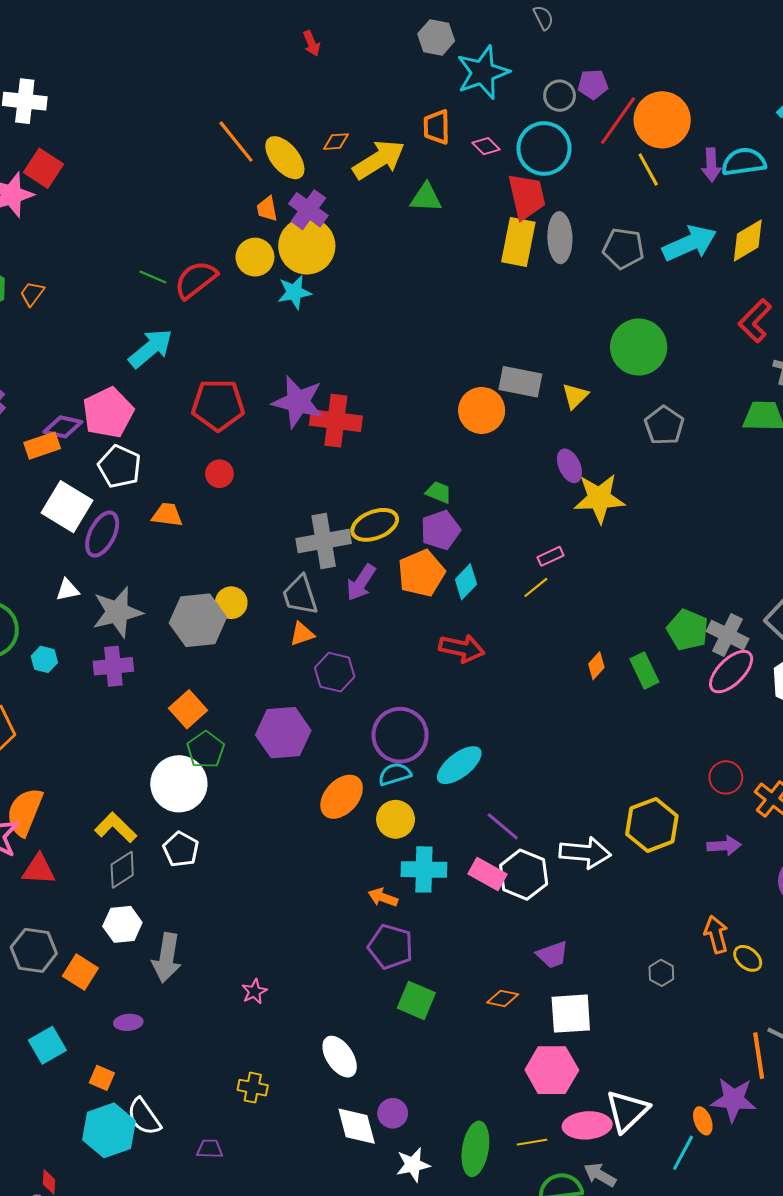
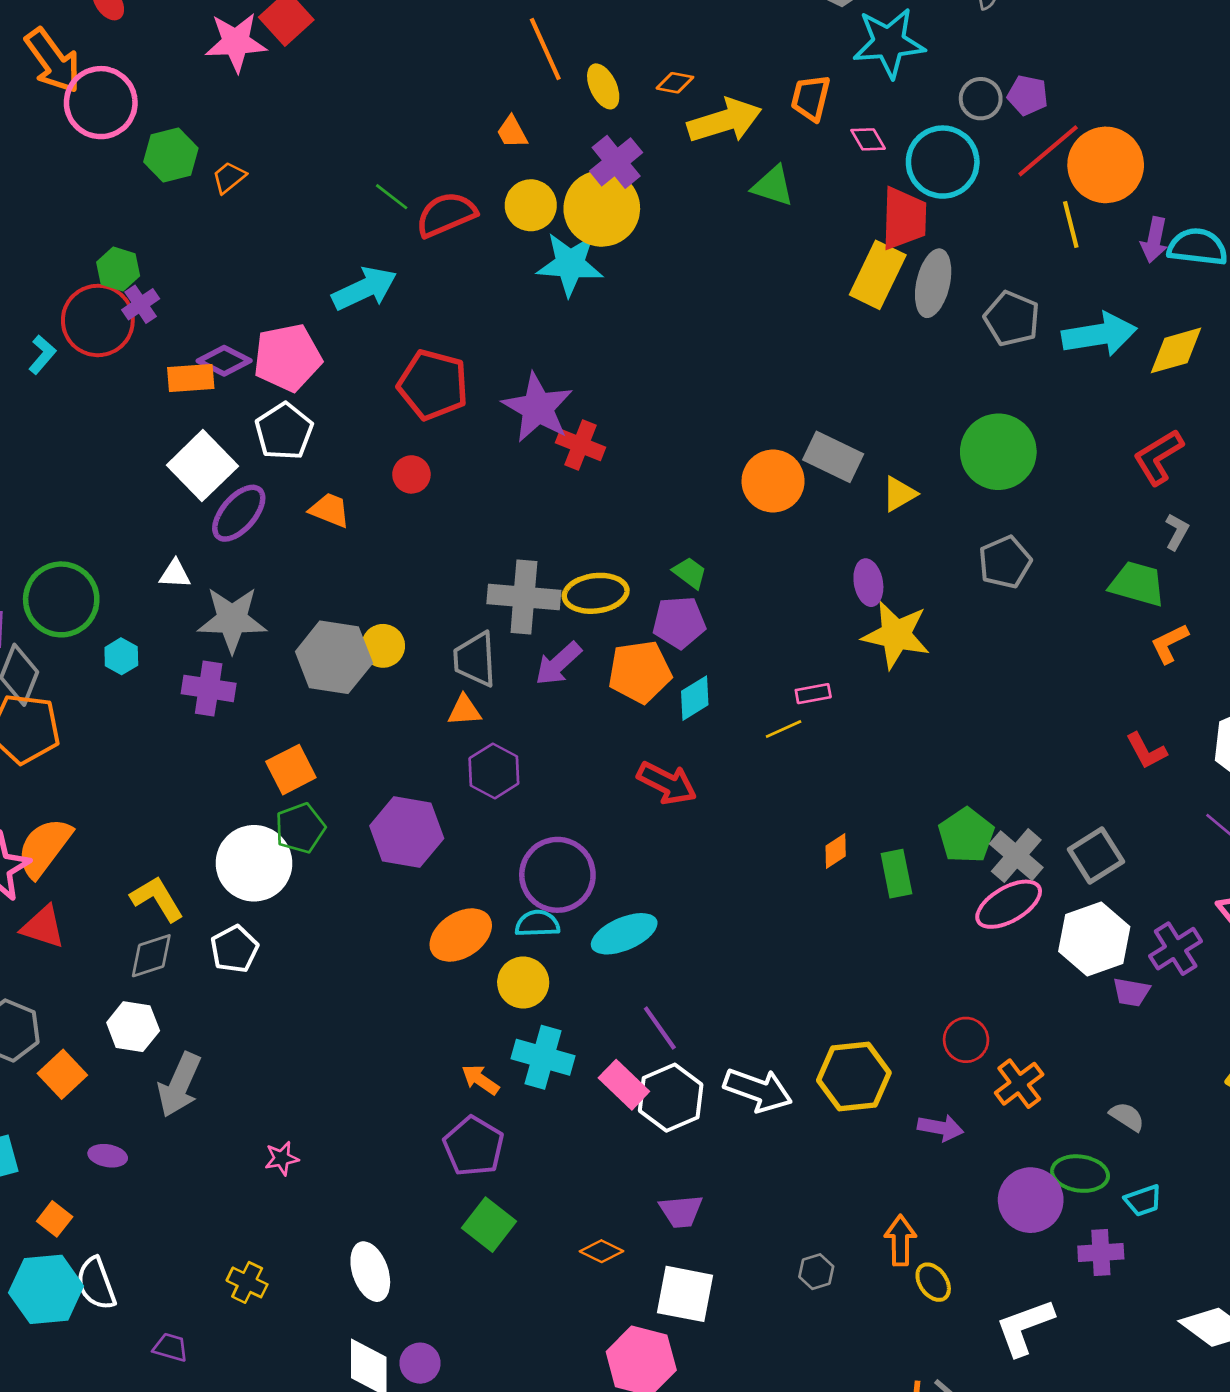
yellow ellipse: (285, 158) -> (603, 86), size x0.7
orange trapezoid: (267, 209) -> (512, 132), moved, turned -32
cyan star: (294, 292) -> (570, 264), size x1.4
red cross: (336, 421) -> (580, 445), size x0.7

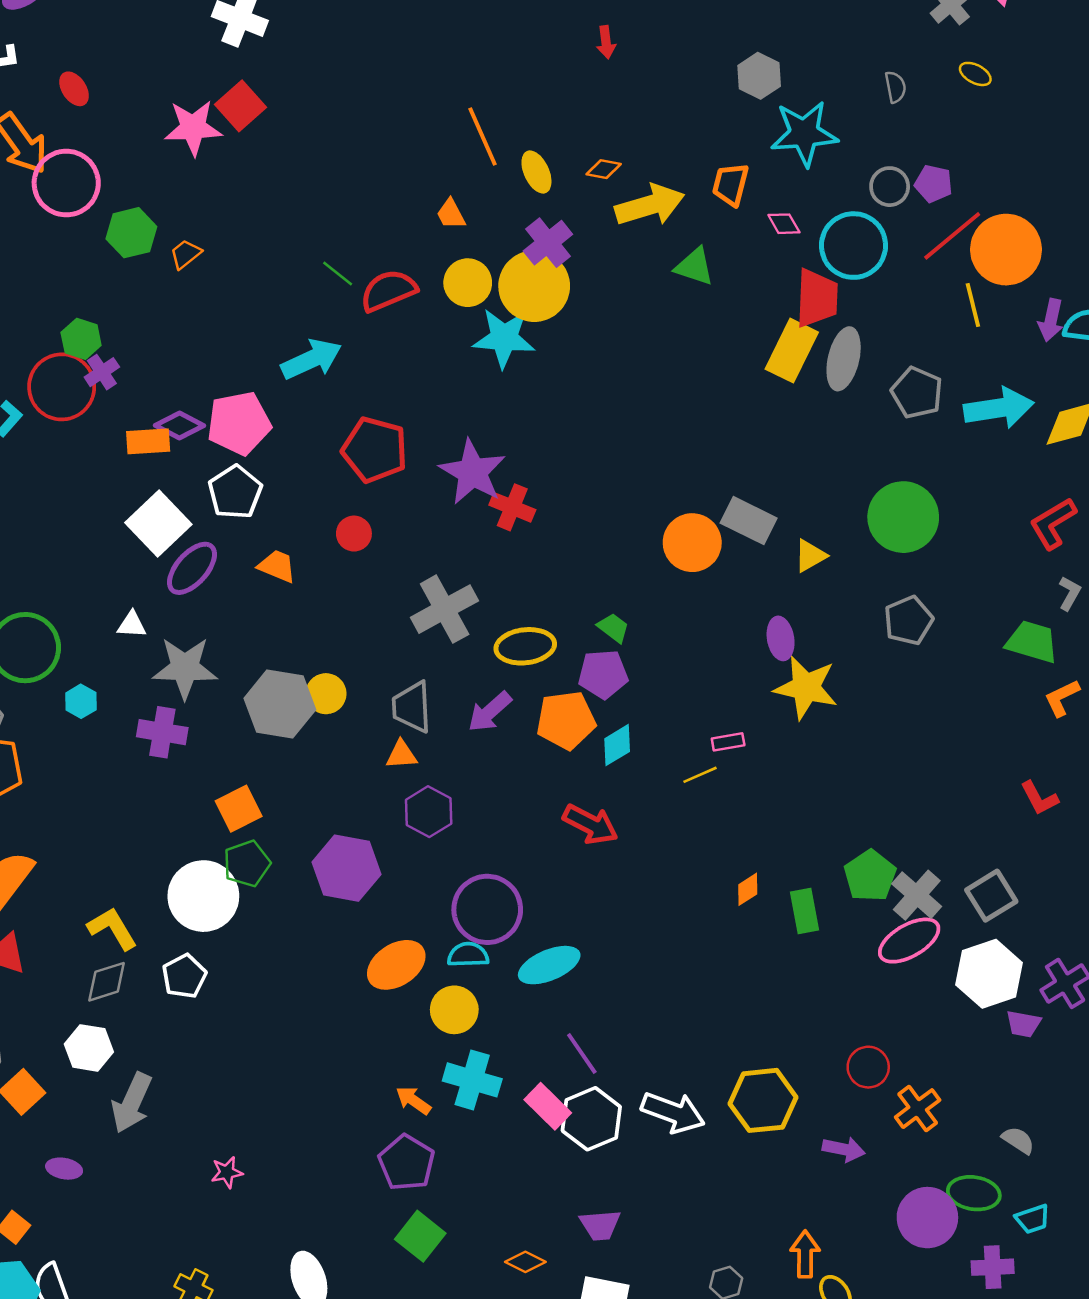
gray cross: (524, 597) -> (445, 609), moved, turned -34

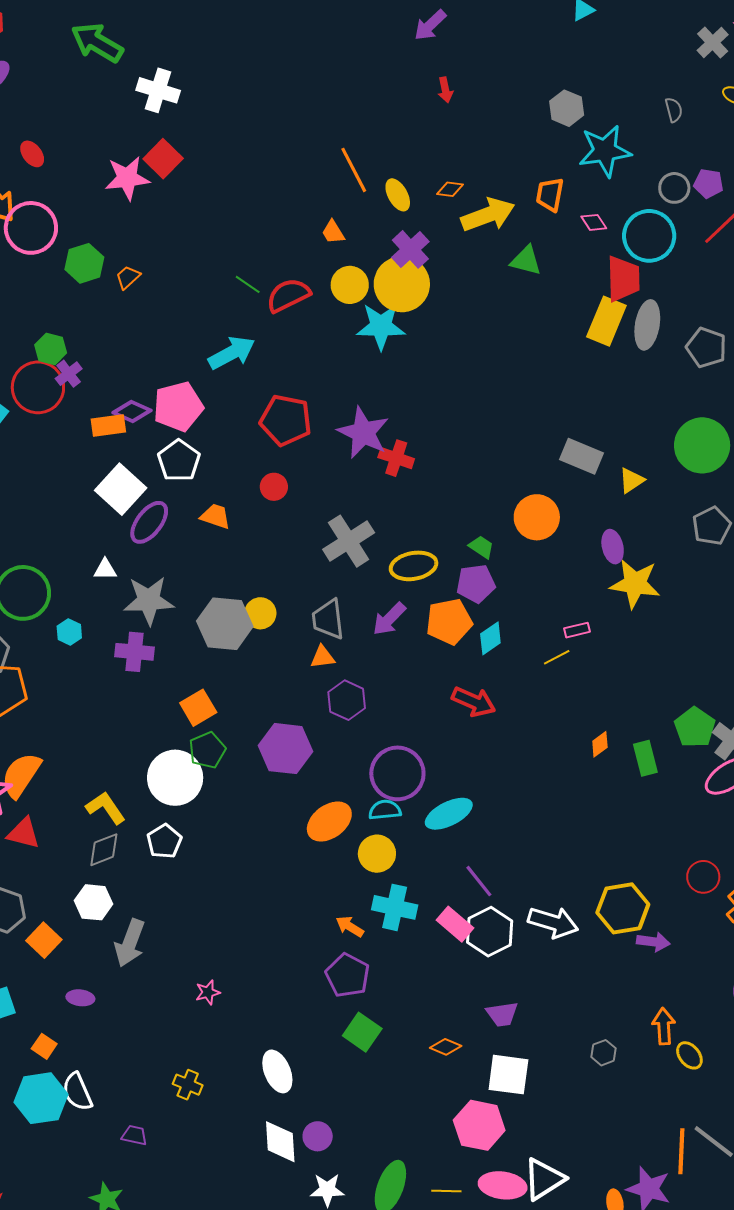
orange circle: (692, 543) -> (537, 517), moved
purple arrow: (844, 1149) -> (653, 942), moved

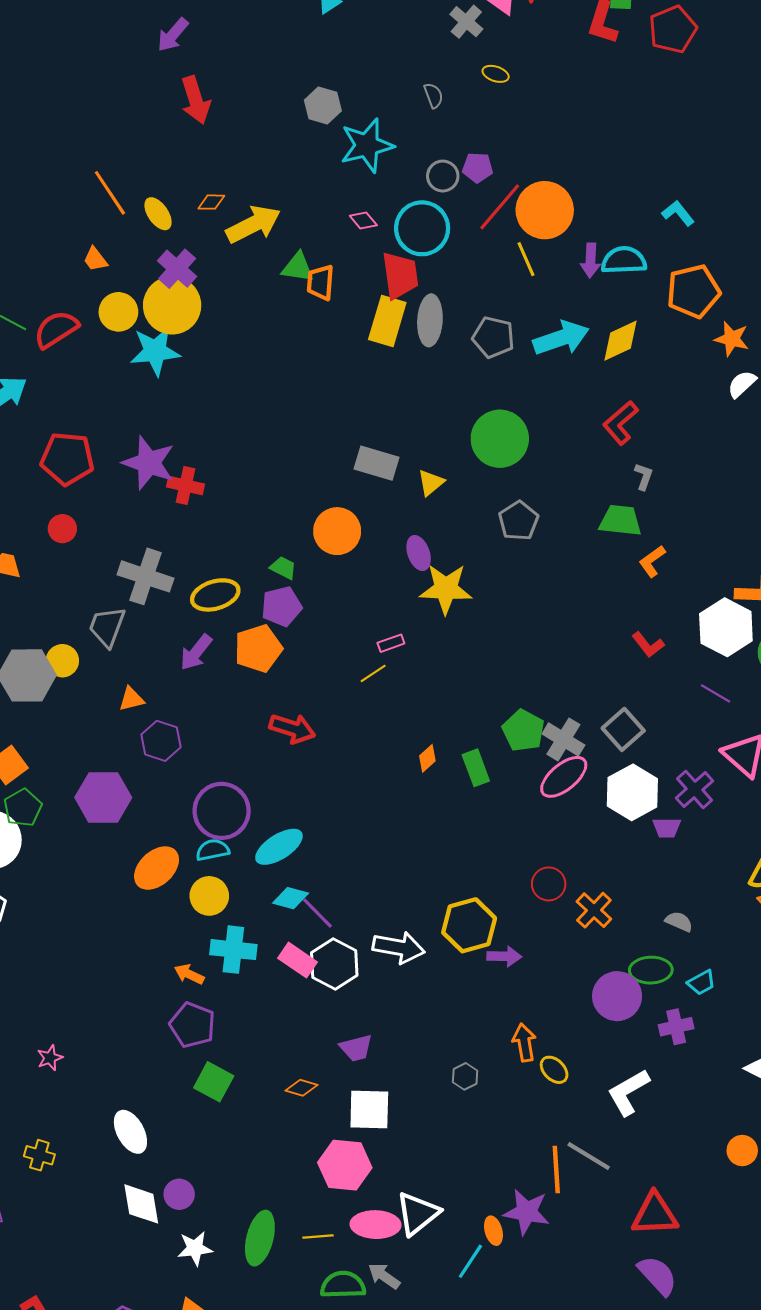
red arrow: (445, 90) -> (196, 100), size x1.8
orange trapezoid: (550, 195) -> (320, 283), moved
gray cross: (349, 541) -> (145, 576), turned -33
gray trapezoid: (328, 619) -> (107, 627), moved, turned 33
cyan diamond: (490, 638) -> (291, 898), moved, turned 56

